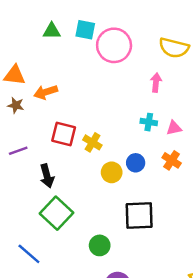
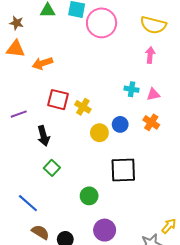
pink arrow: (156, 83) -> (150, 55), moved
brown star: (16, 105) -> (17, 23), moved
green square: (57, 213) -> (52, 168), size x0.6

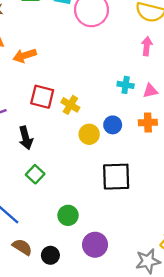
orange cross: (151, 122) -> (148, 123), turned -35
green circle: (89, 196) -> (68, 215), moved

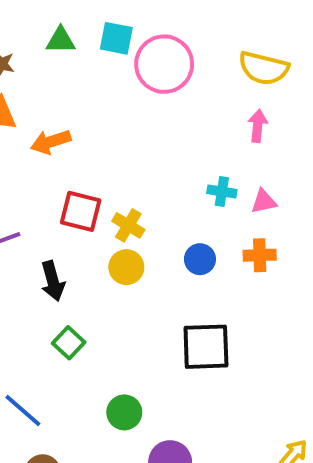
yellow circle: (89, 134) -> (126, 267), moved

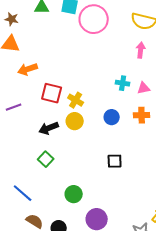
orange arrow: (51, 142) -> (28, 69), moved
black arrow: (53, 281) -> (49, 128), moved, turned 84
black square: (206, 347) -> (115, 161), size x0.6

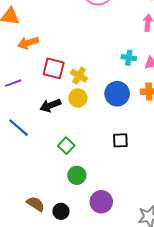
blue circle: (112, 117) -> (117, 94), size x1.5
green square: (46, 159) -> (66, 146), moved
blue line: (23, 193) -> (19, 128), moved

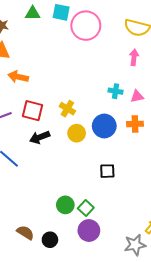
orange arrow: (28, 43) -> (18, 77), turned 30
red square: (54, 68) -> (33, 111), moved
yellow circle: (78, 98) -> (77, 133), moved
green square: (66, 146) -> (86, 208), moved

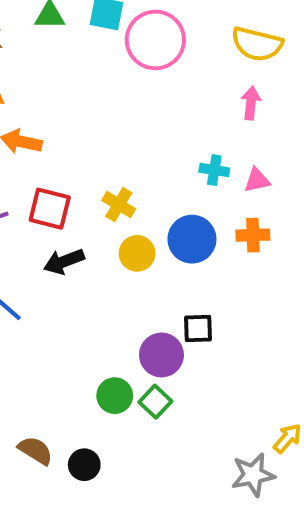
purple circle: (89, 231) -> (161, 355), moved

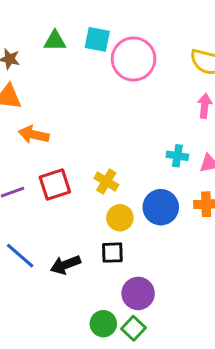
red square: (50, 209) -> (55, 185), turned -32
black arrow: (64, 261) -> (65, 265), moved
black square: (198, 329) -> (112, 253), moved

